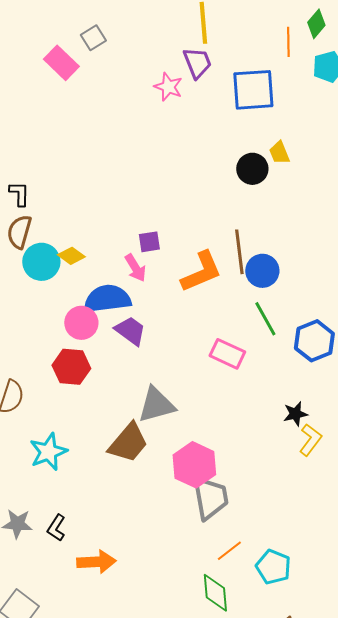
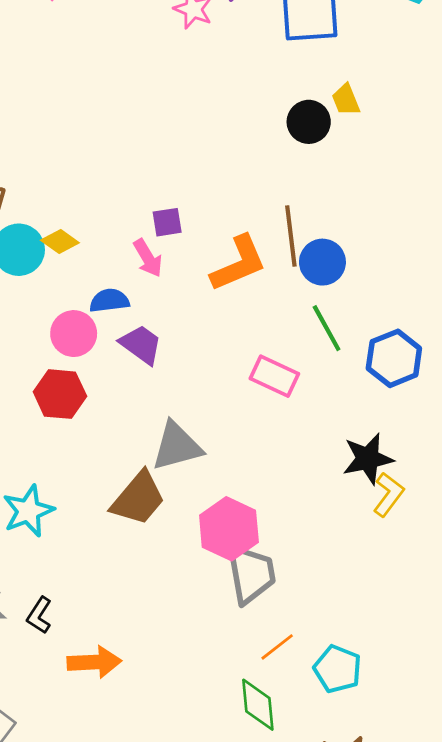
blue semicircle: (107, 299) -> (109, 301), size x0.6
black star: (295, 414) -> (368, 459), size x1.5

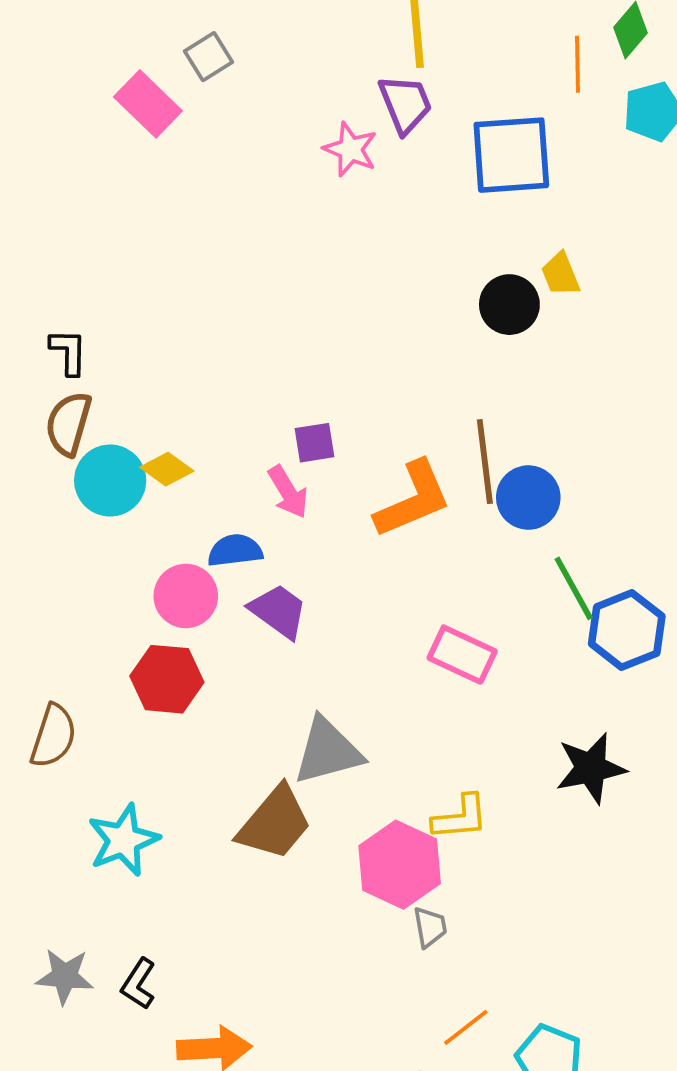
green line: (327, 328) -> (574, 588), moved
yellow L-shape: (388, 494) -> (460, 817), moved, turned 48
gray trapezoid: (251, 574) -> (430, 927), size x0.5

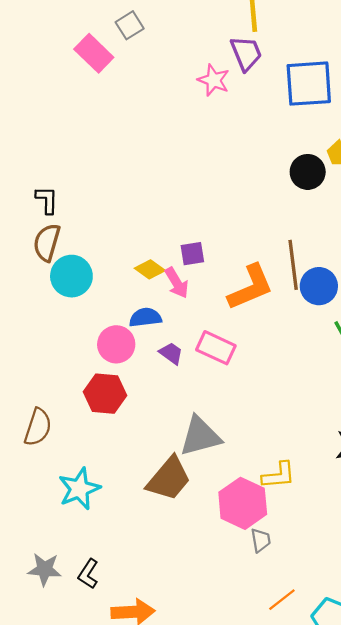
yellow diamond: (167, 469) -> (150, 269), moved
purple trapezoid: (279, 611) -> (171, 353), size x0.7
pink rectangle: (462, 655) -> (216, 348), moved

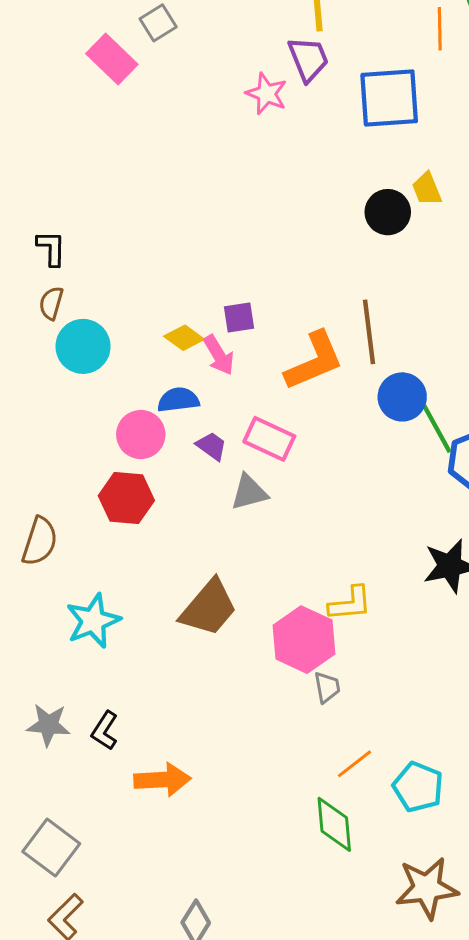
brown semicircle: (47, 242) -> (51, 303), size x0.7
blue circle: (319, 286) -> (402, 397), moved
gray triangle: (200, 436) -> (249, 492), moved, size x0.7

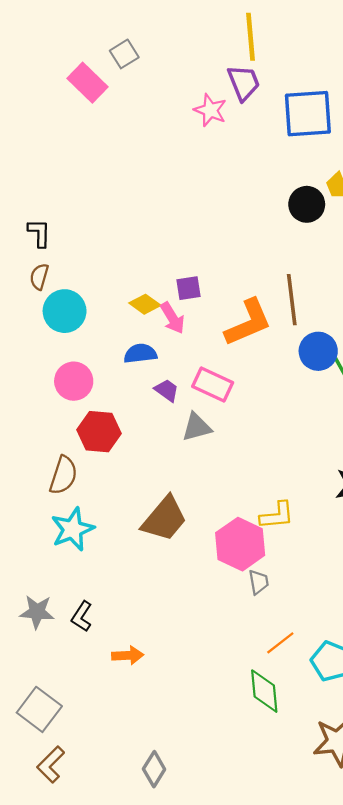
pink circle: (141, 435) -> (74, 381), moved
brown semicircle: (40, 541) -> (63, 475), moved
orange arrow: (162, 780) -> (128, 655), size x0.7

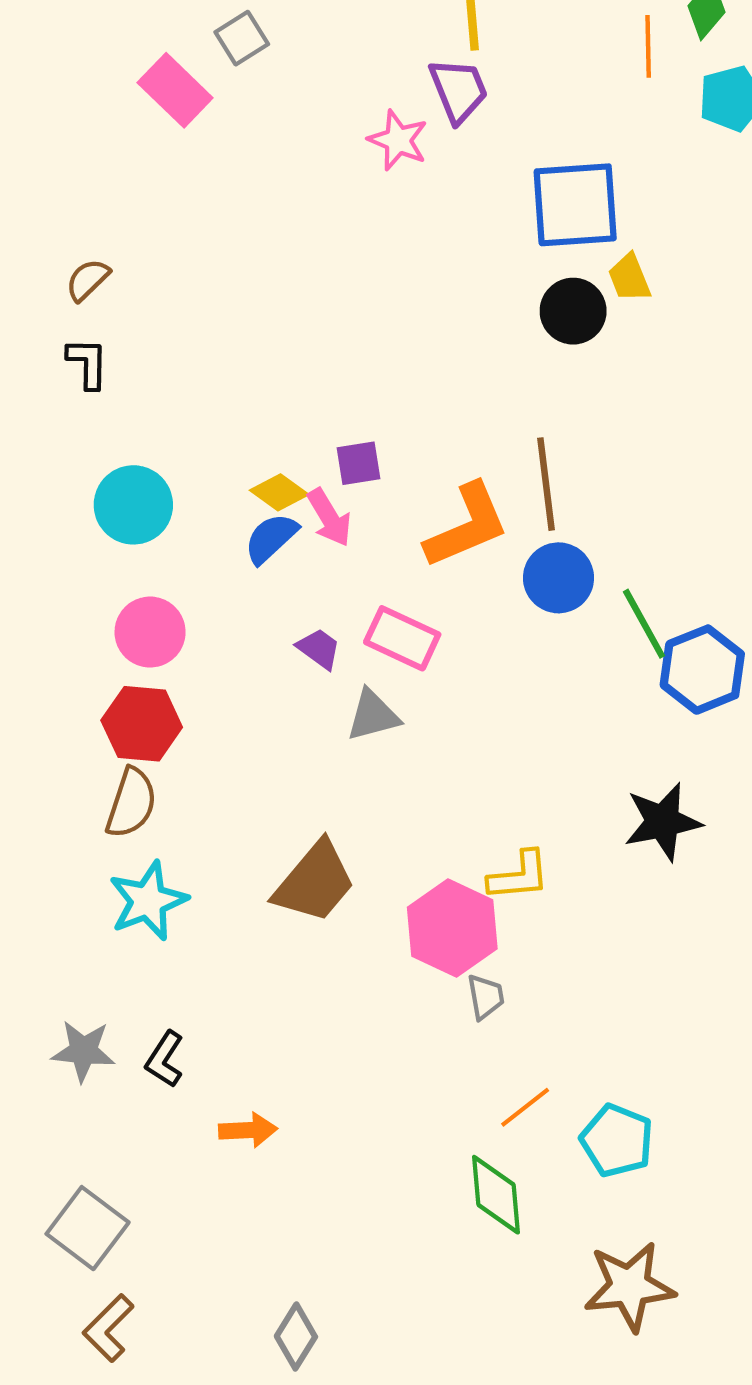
blue square: (308, 114) -> (575, 205), moved
brown semicircle: (39, 277) -> (88, 280), moved, turned 30
blue circle: (318, 351) -> (559, 578), moved
blue semicircle: (140, 354) -> (271, 538), moved, turned -36
red hexagon: (99, 432) -> (142, 724), moved

